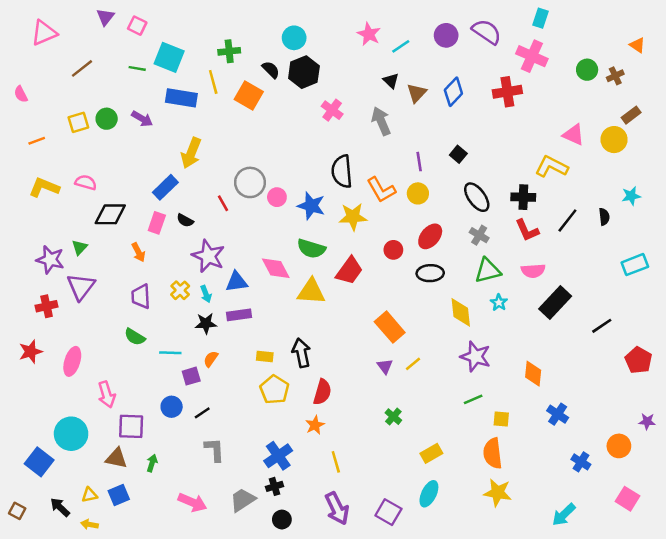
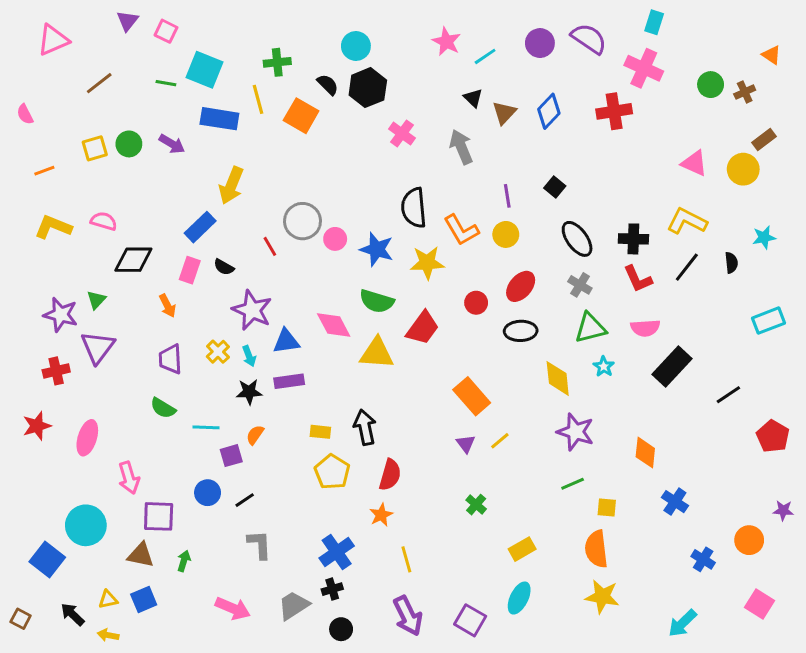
yellow L-shape: (552, 167) -> (687, 221), moved

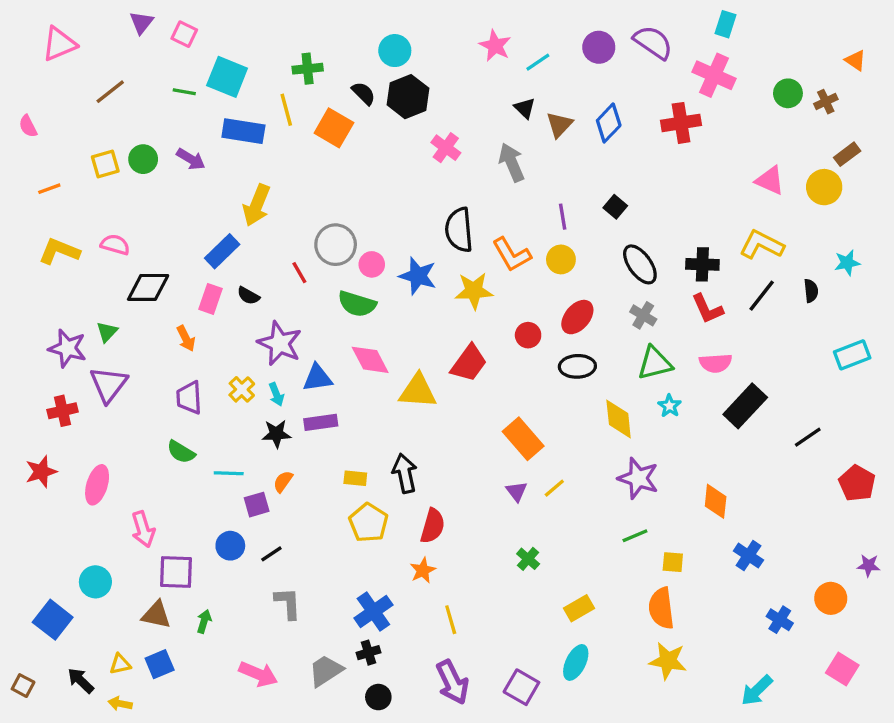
green semicircle: (377, 301) -> (357, 304), moved
cyan circle: (86, 525) -> (95, 582), size x0.7

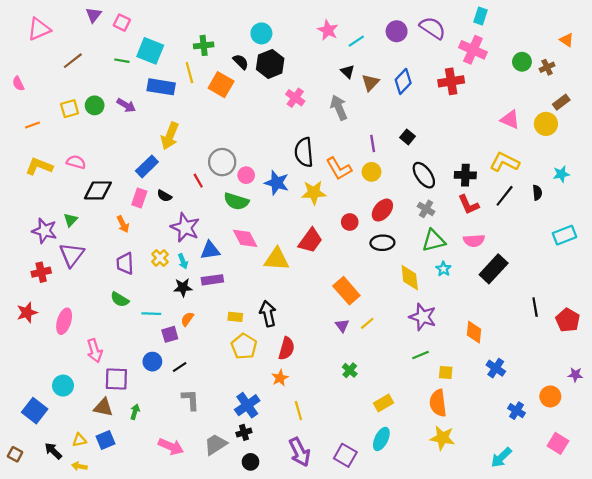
black line: (808, 437) -> (535, 307), moved, turned -66

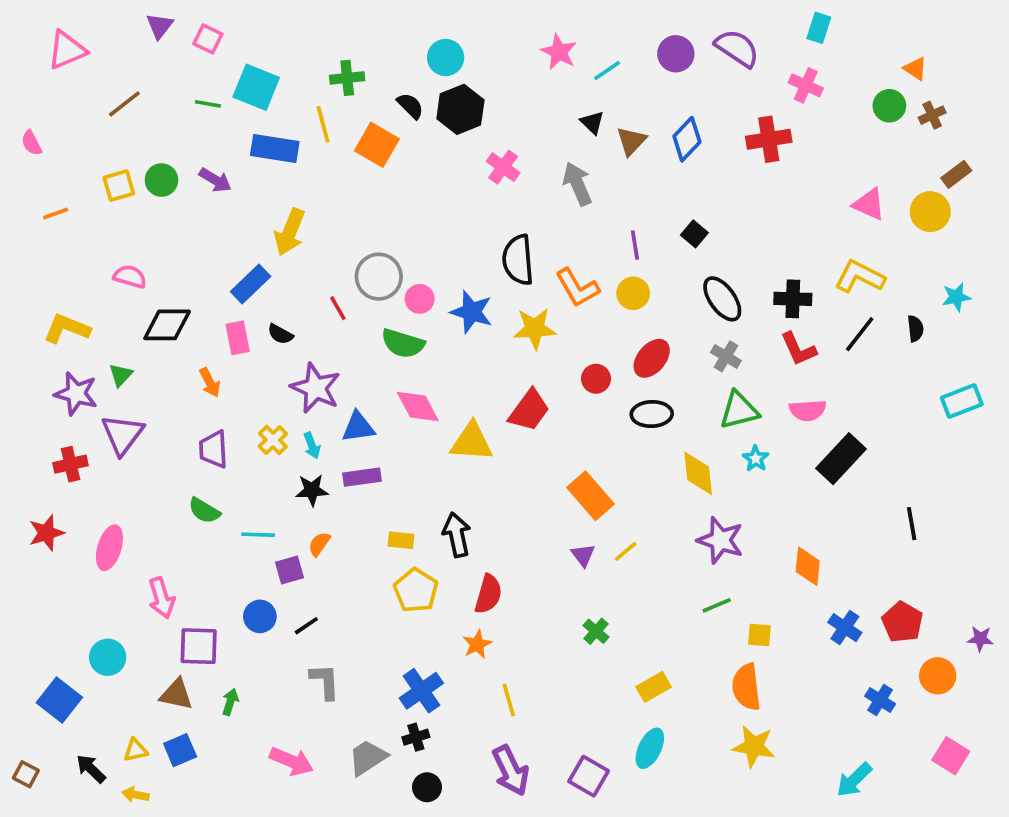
orange triangle: (567, 40) -> (915, 69), moved
pink cross: (473, 50) -> (806, 85), size x0.7
yellow L-shape: (39, 166) -> (67, 329), moved
pink rectangle: (139, 198) -> (238, 338), turned -30
red pentagon: (568, 320) -> (902, 622), moved

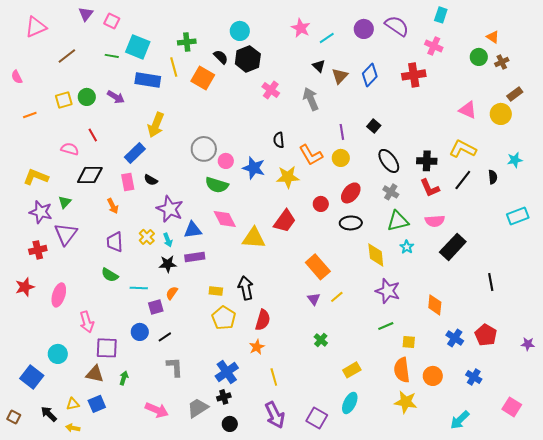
black semicircle: (518, 260) -> (279, 140), size x0.6
red line: (338, 308) -> (93, 135), moved
orange circle: (938, 676) -> (433, 376), moved

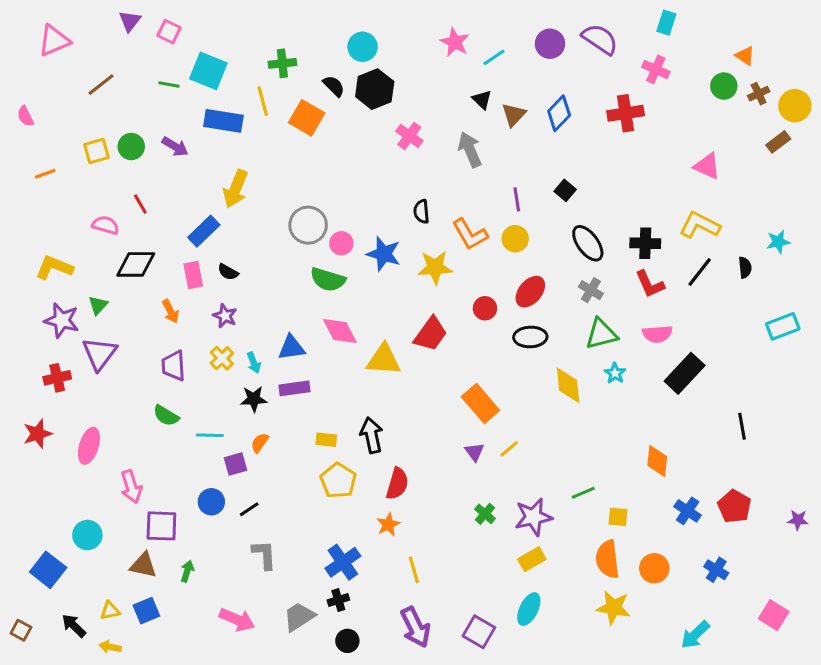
yellow circle: (501, 114) -> (795, 106), moved
purple star: (170, 209) -> (225, 316), moved, size x0.6
purple star: (388, 291) -> (533, 517), moved, turned -30

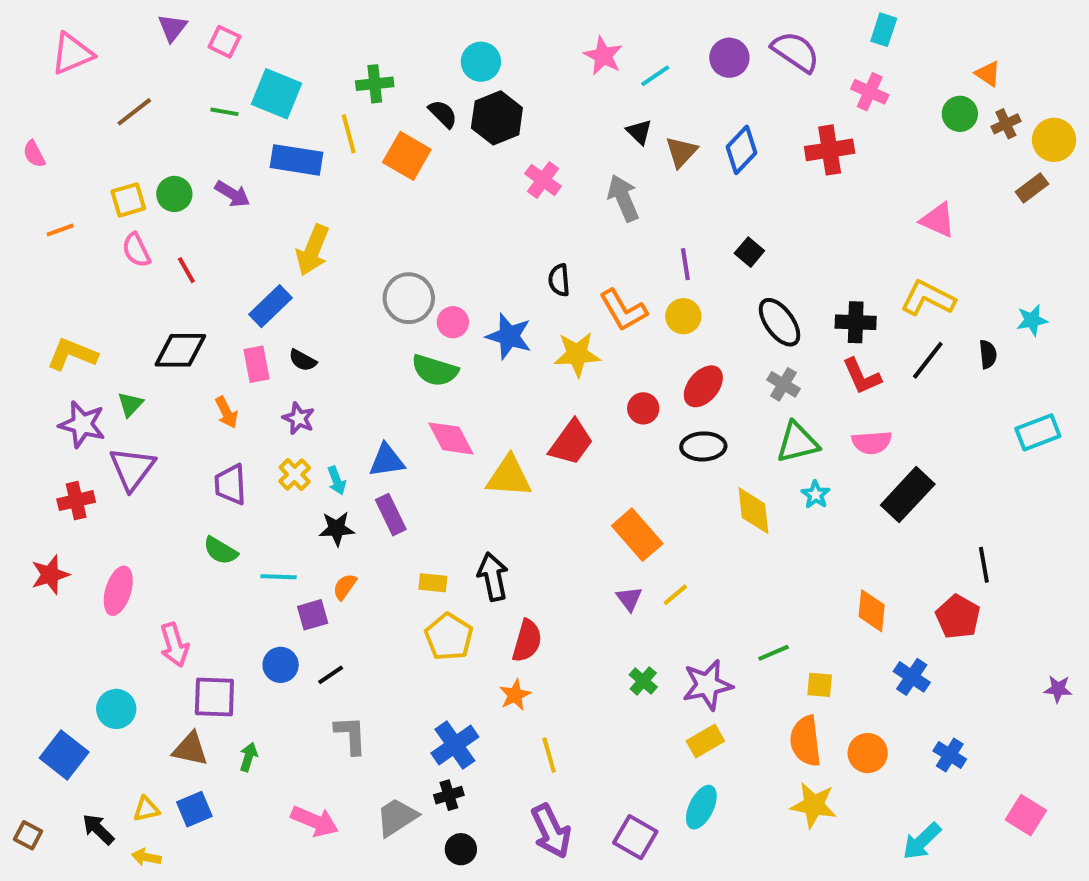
pink semicircle: (106, 225) -> (136, 250), moved, turned -132
purple rectangle: (295, 388) -> (391, 515), turned 72
red pentagon: (734, 506) -> (958, 617), moved

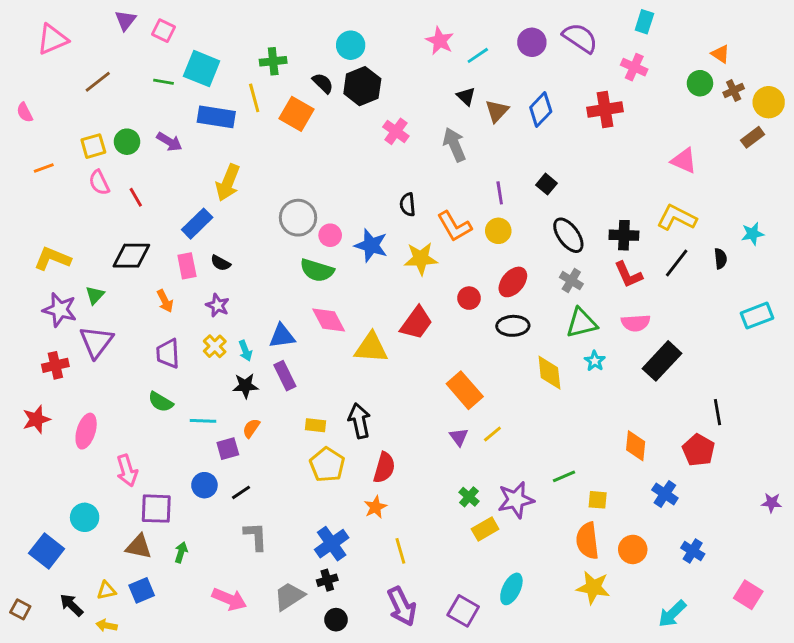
yellow rectangle: (705, 741) -> (485, 529), moved

